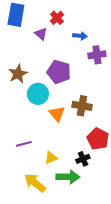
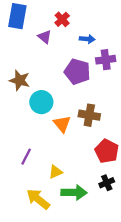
purple pentagon: (59, 72) -> (77, 72), moved
brown star: (18, 74) -> (20, 80), turned -30
purple line: (24, 144) -> (26, 157), turned -49
black cross: (83, 159) -> (107, 183), moved

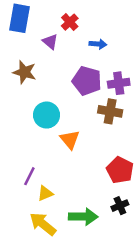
purple cross: (106, 60) -> (119, 83), moved
brown star: (20, 80) -> (24, 72), moved
brown cross: (89, 115) -> (110, 111), moved
yellow triangle: (56, 172) -> (45, 193), moved

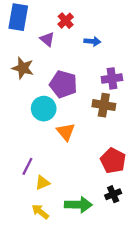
purple pentagon: (87, 81) -> (63, 84), moved
yellow arrow: (43, 224) -> (40, 212), size x0.7

